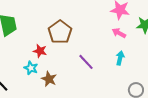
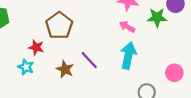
cyan arrow: (120, 58) -> (128, 55), size x1.6
brown star: (49, 79) -> (65, 69), moved

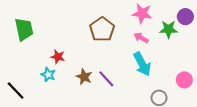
brown pentagon: (59, 26) -> (102, 29), moved
cyan arrow: (128, 55) -> (142, 64), turned 140
purple line: (89, 60) -> (106, 79), moved

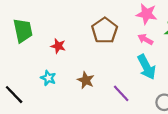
red star: (58, 57) -> (58, 46), moved
purple line: (106, 79) -> (121, 93), moved

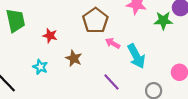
pink arrow: (145, 39) -> (113, 43), moved
brown star: (86, 80) -> (74, 58), moved

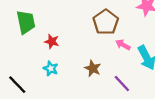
red star: (50, 36) -> (52, 41), moved
brown star: (74, 58) -> (93, 68), moved

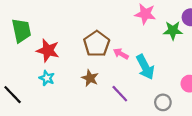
brown pentagon: (106, 22) -> (97, 44), moved
red star: (52, 41) -> (48, 50), size x1.5

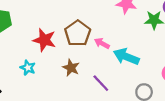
red star: (48, 50) -> (44, 40), moved
cyan arrow: (145, 67) -> (126, 57), turned 140

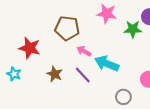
brown pentagon: (78, 33) -> (67, 28), moved, turned -30
purple line: (101, 83) -> (83, 75), moved

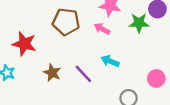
pink arrow: (84, 51) -> (102, 29), moved
cyan arrow: (107, 64) -> (110, 61), size x0.7

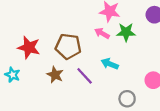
brown pentagon: (66, 22) -> (68, 46), moved
green star: (139, 23) -> (126, 32), moved

